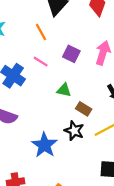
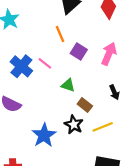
orange line: (41, 32) -> (60, 34), moved
pink line: (41, 62) -> (45, 63), moved

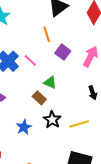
brown rectangle: (85, 105) -> (39, 98), moved
blue star: (44, 135) -> (24, 127), size x0.7

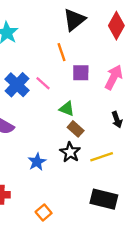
purple square: (63, 52) -> (81, 73), turned -35
brown rectangle: (39, 98) -> (76, 129), moved

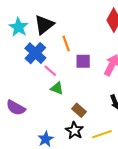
black triangle: (74, 20) -> (44, 25), moved
blue cross: (17, 85) -> (35, 53), moved
green triangle: (67, 109) -> (57, 88), moved

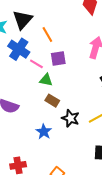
purple square: (83, 61) -> (58, 59), moved
brown rectangle: (79, 110) -> (52, 101), moved

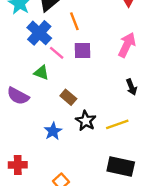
green triangle: (46, 80) -> (41, 73), moved

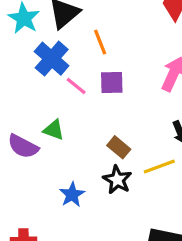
green triangle: (41, 73) -> (54, 130), moved
brown rectangle: (68, 97) -> (119, 147), moved
yellow line: (117, 124) -> (159, 166), moved

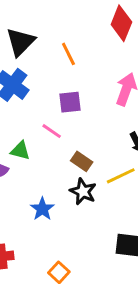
orange line: (100, 42) -> (68, 54), moved
pink line: (76, 86) -> (52, 131), moved

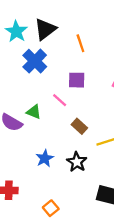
black star: (83, 191) -> (77, 162), moved

